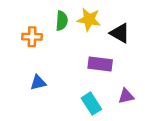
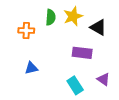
yellow star: (89, 19) -> (73, 16), turned -30
purple triangle: (126, 96) -> (103, 79), turned 48

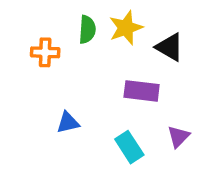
blue triangle: (31, 68) -> (68, 123), moved
purple triangle: (103, 79) -> (178, 137), turned 40

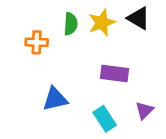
black triangle: (170, 47) -> (139, 18), moved
blue triangle: (68, 123) -> (55, 99), size x1.4

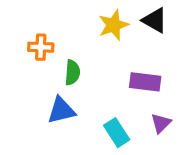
green semicircle: (71, 24) -> (72, 72), moved
purple rectangle: (115, 73) -> (145, 82), moved

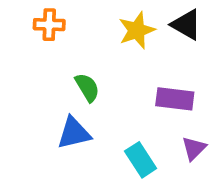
orange cross: (41, 47) -> (49, 25), moved
green semicircle: (72, 72) -> (87, 87), turned -35

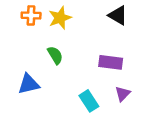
yellow star: (137, 30) -> (60, 18), moved
blue triangle: (74, 133) -> (29, 84), moved

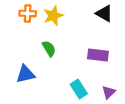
purple triangle: (123, 94) -> (109, 92), moved

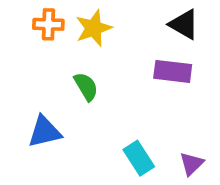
purple rectangle: (98, 55) -> (173, 71), moved

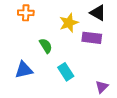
yellow star: (94, 28) -> (69, 23), moved
cyan rectangle: (139, 158) -> (66, 72), moved

